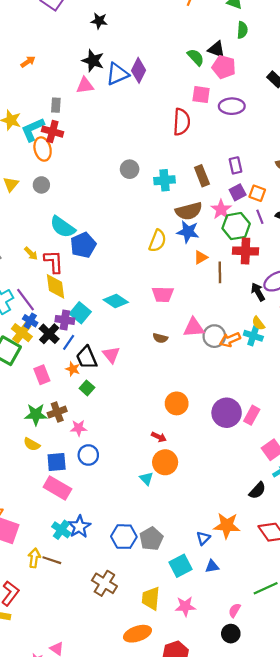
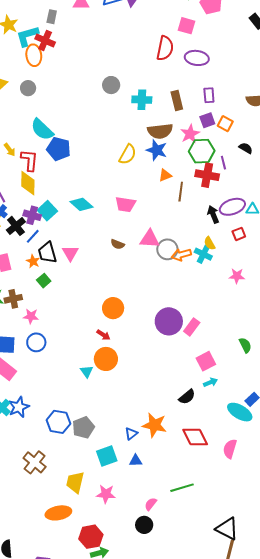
purple ellipse: (232, 106) -> (197, 58), moved
purple line: (260, 217) -> (223, 163), moved
blue pentagon: (83, 245) -> (59, 149), turned 30
orange circle: (177, 403) -> (113, 308), moved

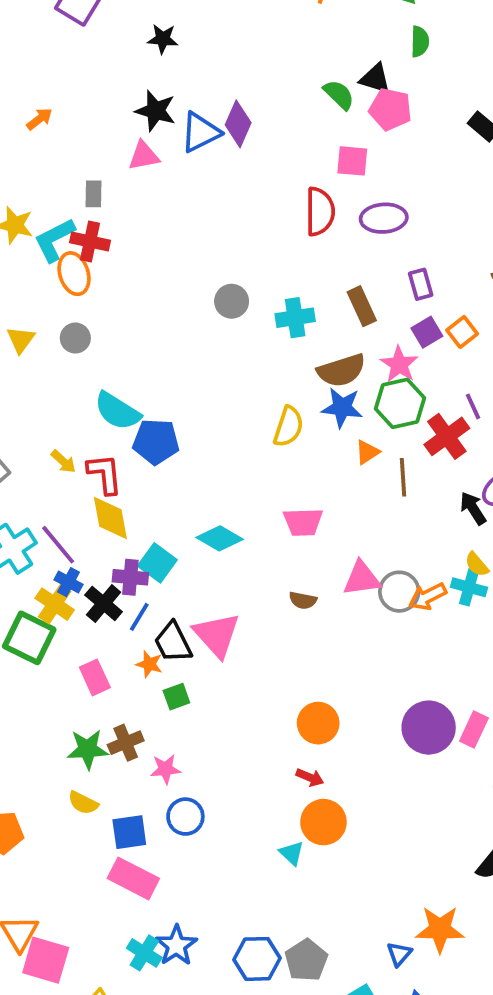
orange square: (225, 124) -> (462, 332), turned 35
green hexagon: (202, 151) -> (400, 403), moved
red cross: (207, 175) -> (447, 436), turned -35
pink triangle: (70, 253) -> (217, 635), size x1.5
green square: (44, 281) -> (176, 697), turned 32

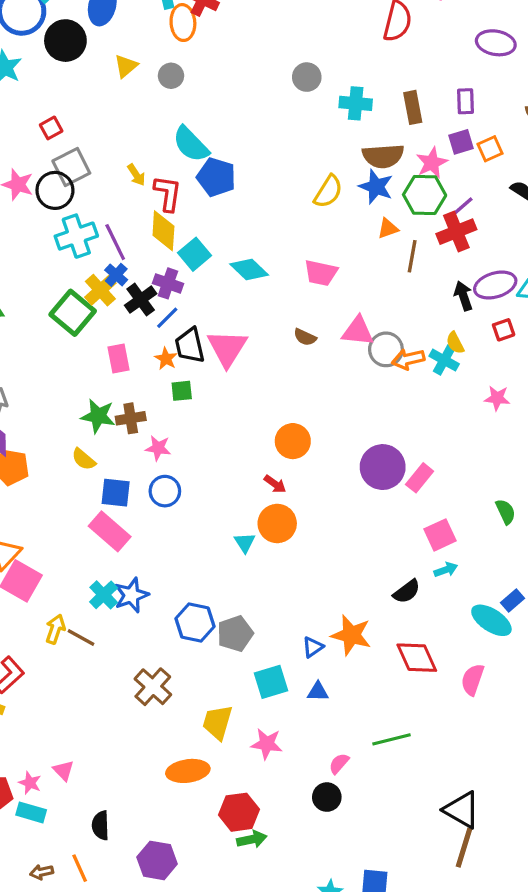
purple ellipse: (384, 218) -> (496, 43), moved
purple line: (473, 406) -> (463, 206), moved, turned 60
cyan square: (157, 563) -> (195, 254), moved

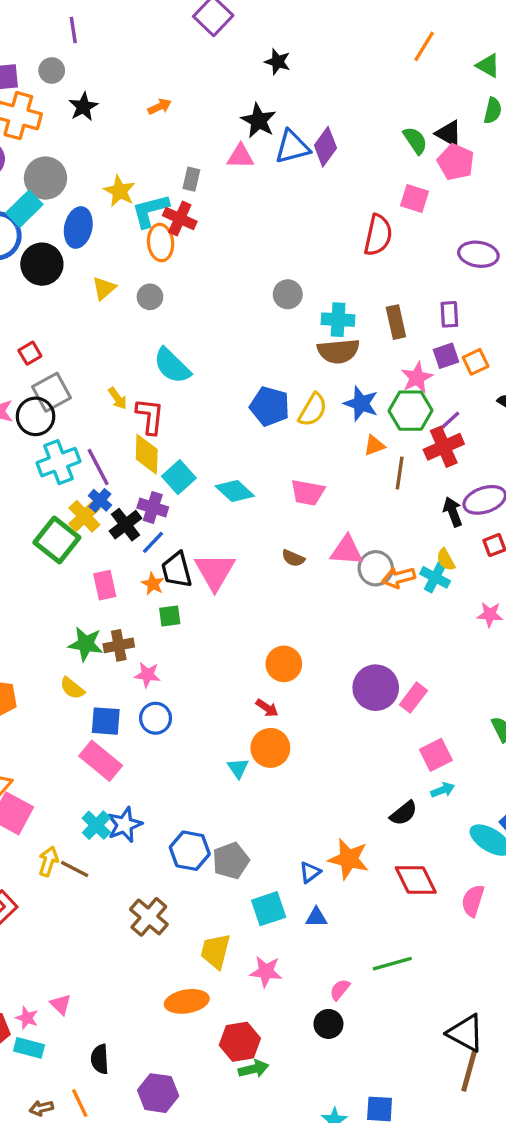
brown semicircle: (383, 156) -> (338, 351), moved
blue pentagon: (216, 177) -> (270, 406), moved

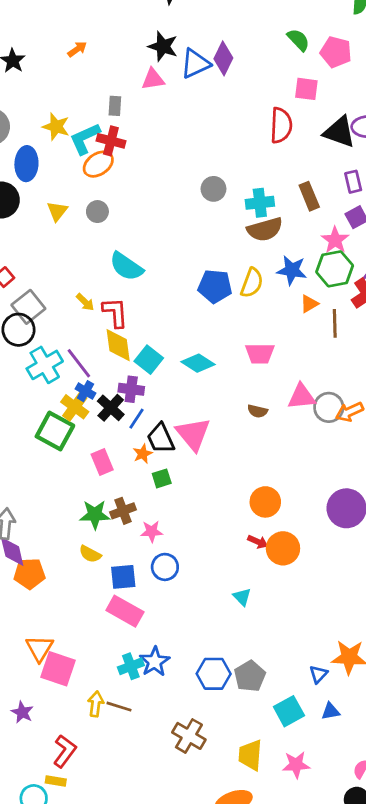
black triangle: (449, 134) -> (339, 132), moved, size x1.4
orange ellipse: (161, 243) -> (98, 164), turned 72
orange star: (153, 584) -> (143, 454), turned 30
orange circle: (270, 748) -> (283, 548), moved
cyan cross: (96, 825) -> (131, 666), turned 35

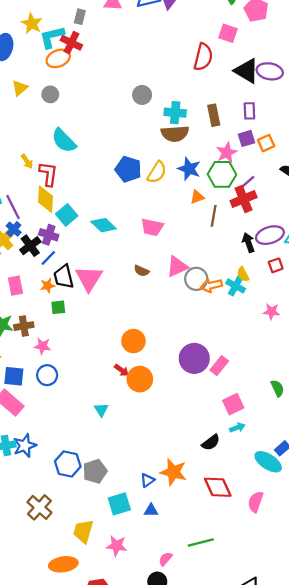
pink triangle: (301, 397) -> (177, 267), turned -30

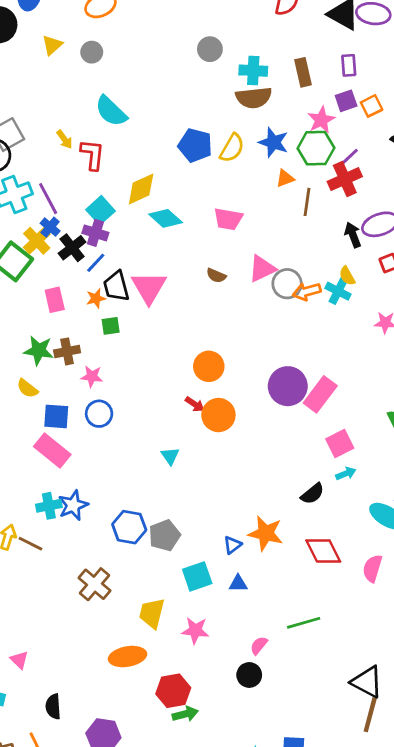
yellow diamond: (46, 199) -> (141, 189), moved, turned 64
cyan square: (67, 215) -> (100, 210), moved
pink rectangle: (219, 366) -> (320, 394), size x1.4

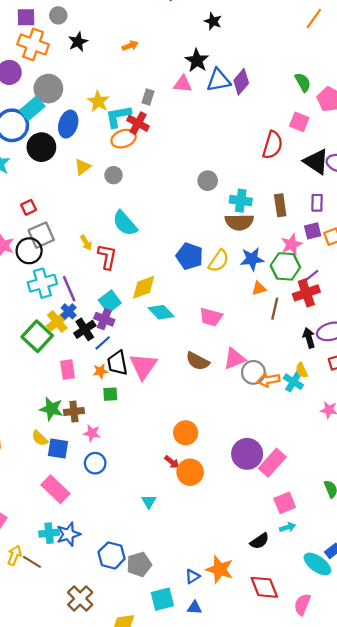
blue star: (274, 142) -> (252, 259), turned -30
brown semicircle: (216, 276) -> (198, 361), size x1.5
blue square: (56, 416) -> (58, 448), moved

